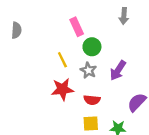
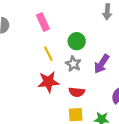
pink rectangle: (77, 27) -> (43, 22), moved

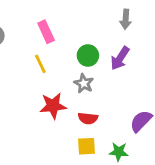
yellow line: (48, 54) -> (40, 64), moved
purple arrow: (102, 64) -> (120, 58), moved

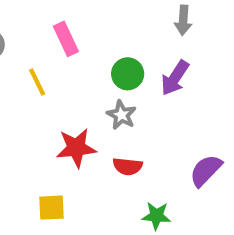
yellow line: (40, 64) -> (37, 82), moved
yellow square: (87, 146) -> (52, 208), moved
green star: (119, 152) -> (156, 216), moved

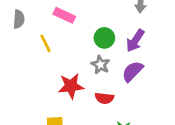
pink rectangle: (66, 39) -> (64, 15), turned -40
purple semicircle: (206, 170) -> (133, 71), moved

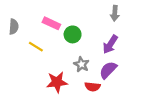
green circle: (104, 38) -> (73, 34), moved
yellow line: (46, 43) -> (36, 47), turned -32
red semicircle: (104, 98) -> (93, 87), moved

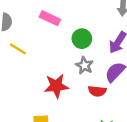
green circle: (73, 34) -> (82, 39), moved
yellow line: (36, 47) -> (18, 49), moved

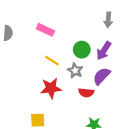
green circle: (82, 39) -> (82, 50), moved
yellow line: (18, 49) -> (52, 61), moved

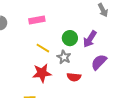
gray arrow: (108, 20) -> (103, 10), moved, turned -32
pink rectangle: (45, 30) -> (37, 20), turned -35
purple semicircle: (102, 76) -> (99, 62), moved

